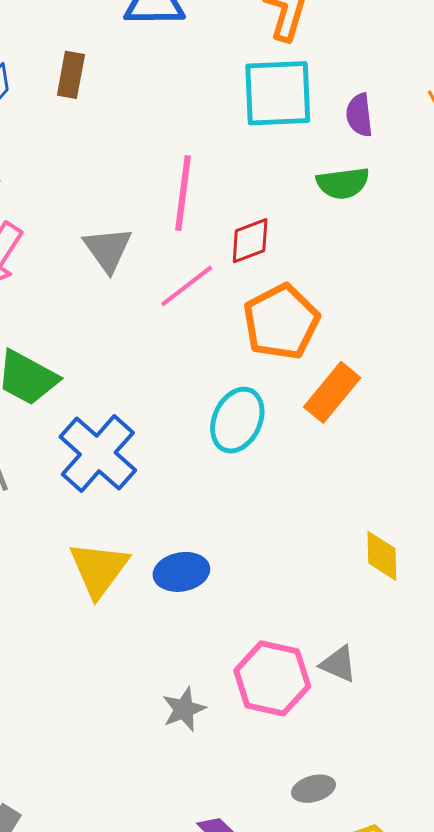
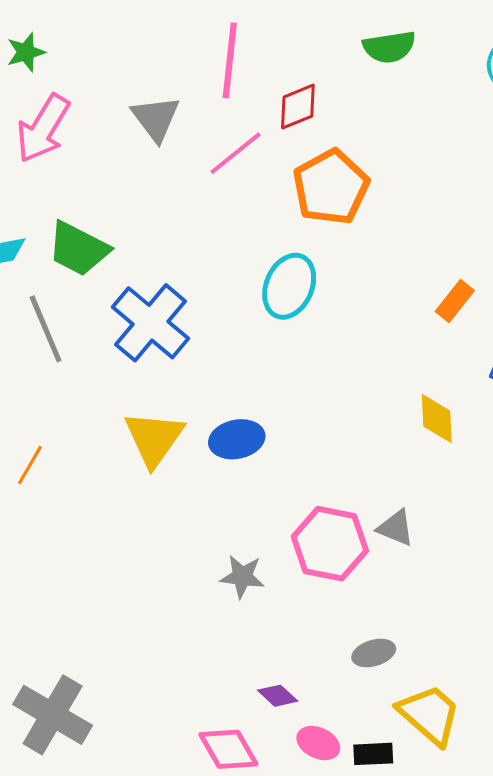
orange rectangle: (332, 392) -> (455, 301), moved, size x0.7
gray star: (184, 709) -> (242, 576), turned 30

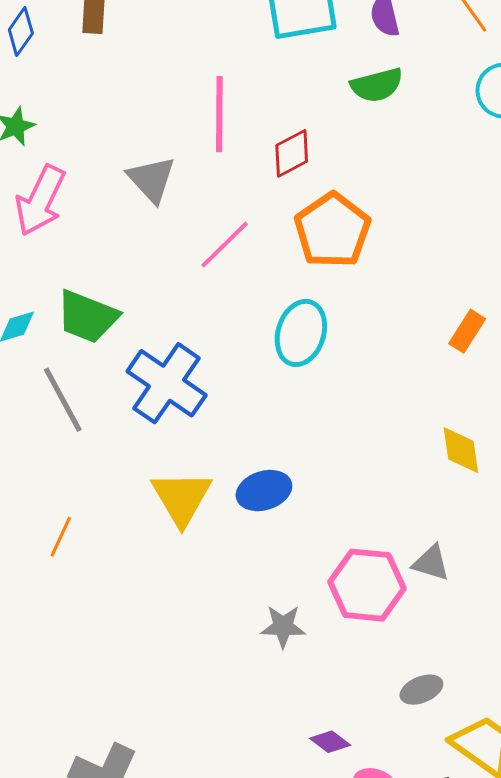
pink line: (236, 153) -> (225, 245), moved

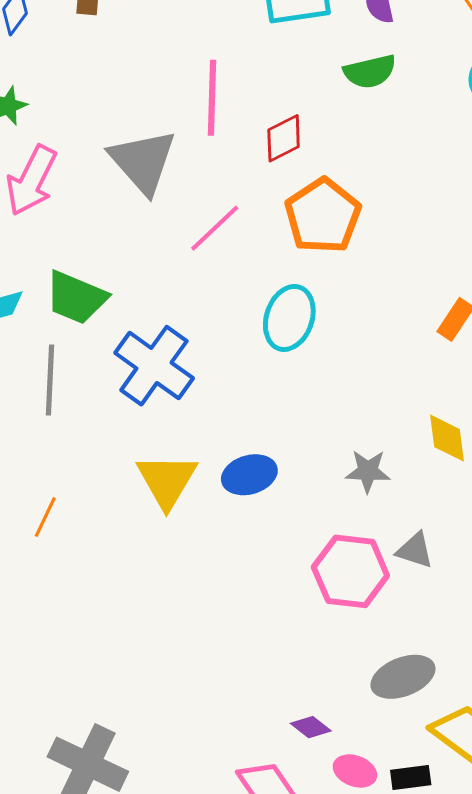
gray triangle: (151, 179) -> (143, 161), size x1.4
gray line: (63, 400) -> (50, 380), turned 30
gray star: (283, 626) -> (368, 471), moved
gray ellipse: (421, 690) -> (403, 677), size x1.5

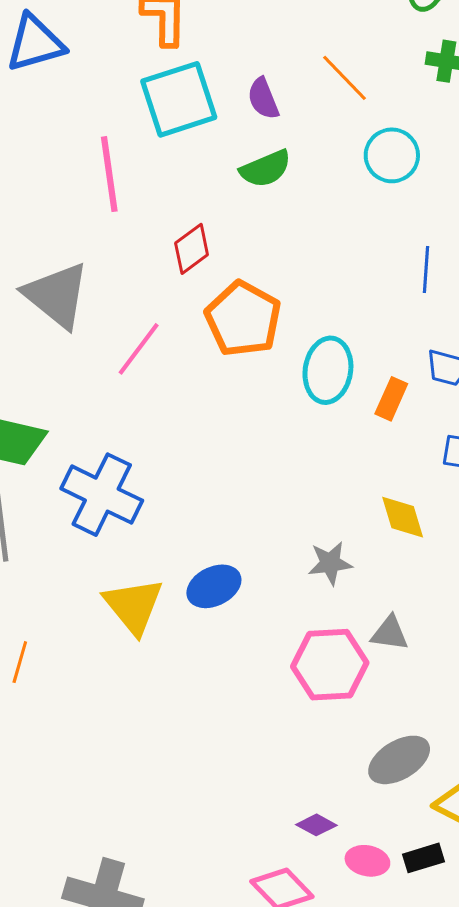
pink line: (212, 98) -> (109, 174), moved
cyan ellipse: (289, 318) -> (328, 370), moved

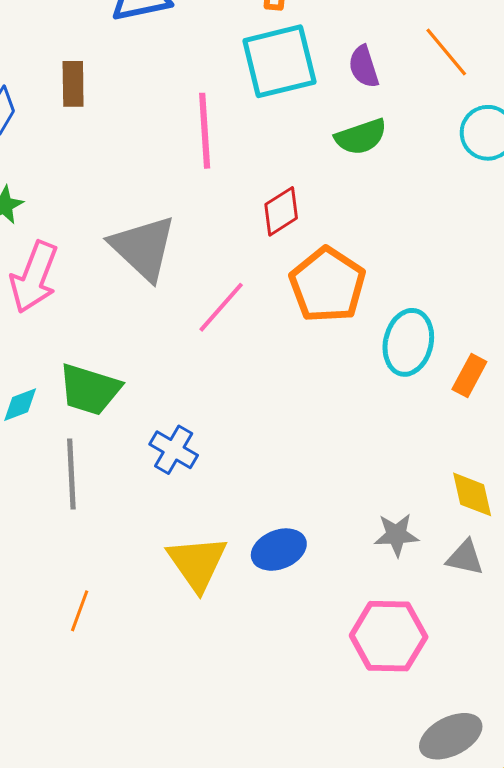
blue cross: (102, 495) -> (174, 450), size x0.6
gray triangle: (390, 633) -> (465, 558), moved

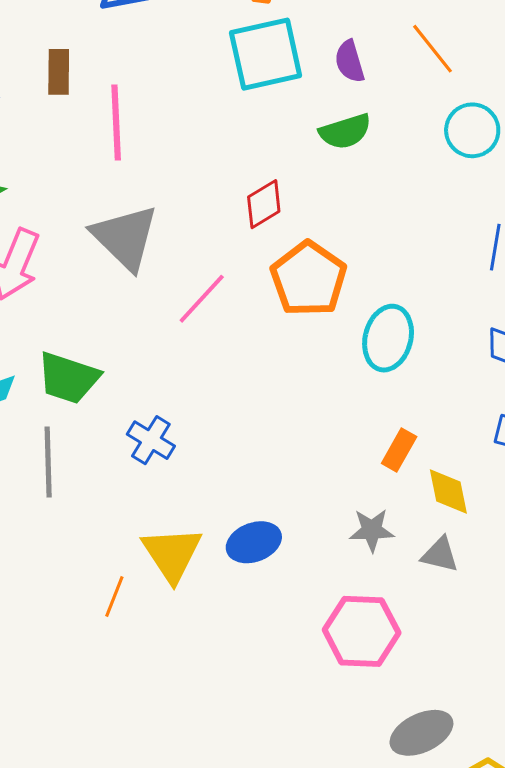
pink line: (205, 131) -> (116, 122), moved
orange rectangle: (469, 375) -> (399, 450), moved
orange line: (80, 611) -> (114, 596), moved

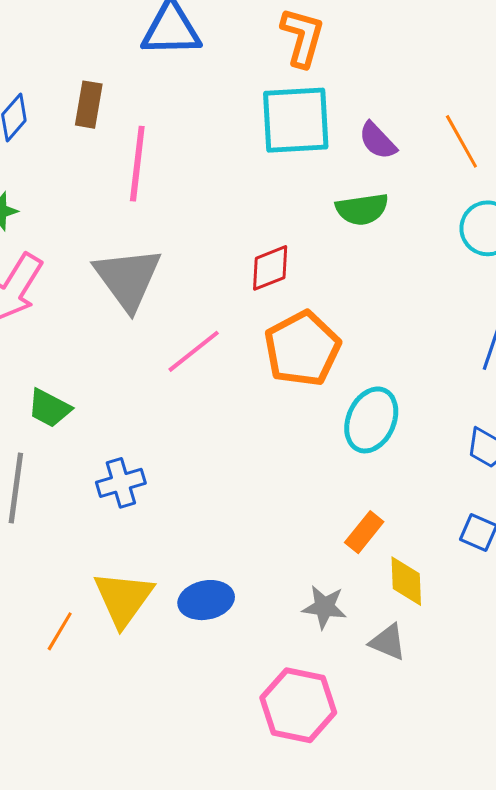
purple semicircle: (350, 61) -> (378, 141), turned -36
green trapezoid: (68, 378) -> (49, 408), size x0.7
blue cross: (151, 440) -> (121, 483), turned 33

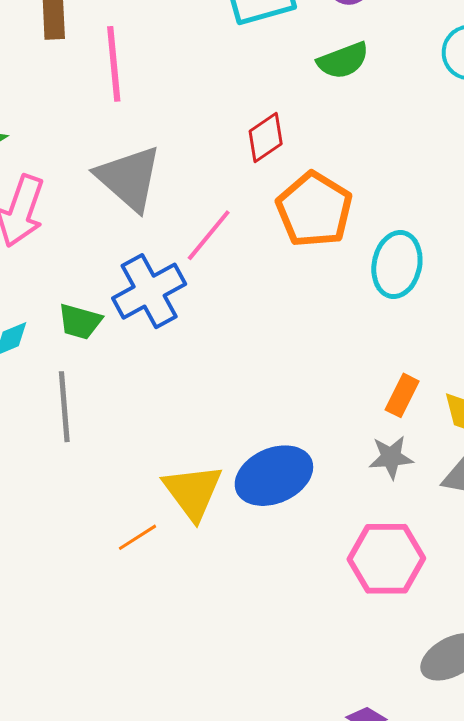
blue cross: (121, 483) -> (149, 291), moved, size x1.5
orange rectangle: (364, 532) -> (402, 395), moved
blue ellipse: (206, 600) -> (274, 476), size x1.4
orange line: (60, 631) -> (138, 537), turned 39

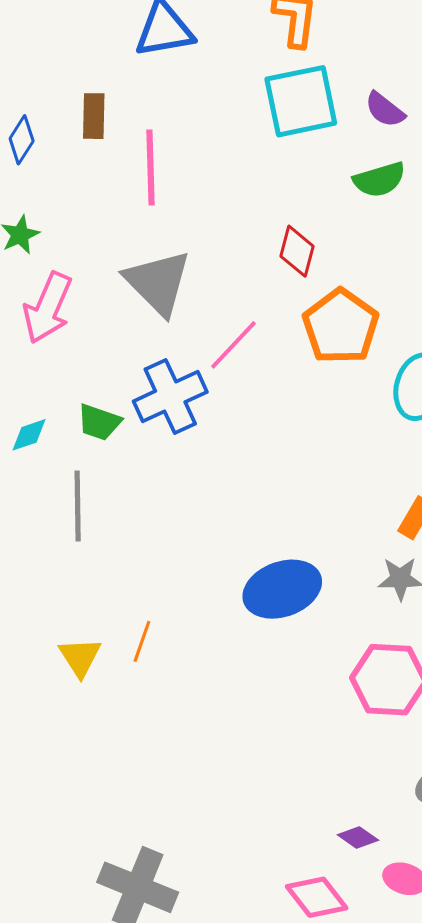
red diamond: (266, 137) -> (297, 251), turned -45
yellow triangle: (193, 492) -> (80, 657), moved, size x0.7
orange line: (138, 537) -> (142, 641), turned -42

